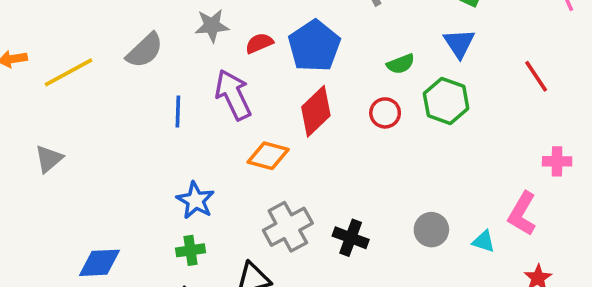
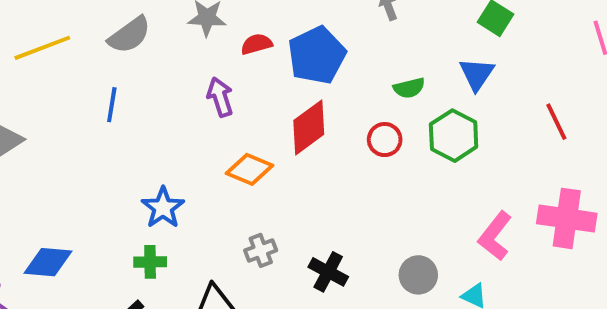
purple arrow: (233, 95) -> (220, 97), size x0.7
blue line: (178, 112) -> (112, 105), moved
pink cross: (557, 161) -> (567, 218), size x1.8
pink L-shape: (522, 214) -> (495, 236), moved
gray cross: (288, 227) -> (261, 250), size x0.6

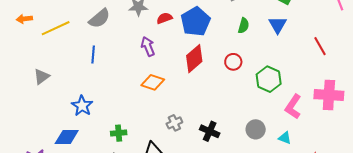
green semicircle: (409, 88) -> (244, 26), moved, turned -56
green hexagon: (454, 136) -> (269, 79), moved
orange diamond: (249, 169) -> (153, 82), moved
blue star: (163, 208) -> (82, 106), moved

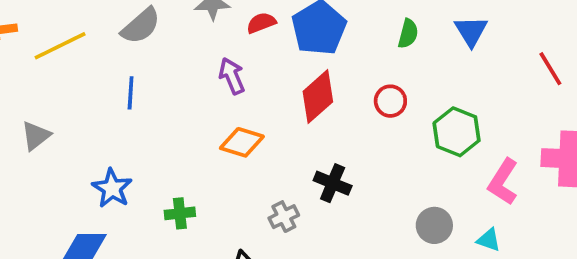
black cross: (210, 131) -> (333, 183), moved
green cross: (119, 133) -> (180, 213), moved

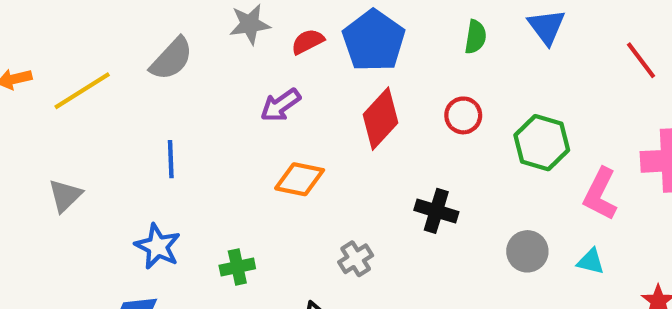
purple arrow: (232, 76) -> (280, 105), turned -96
blue line: (131, 93) -> (171, 159), moved
black cross: (333, 183) -> (436, 211), moved

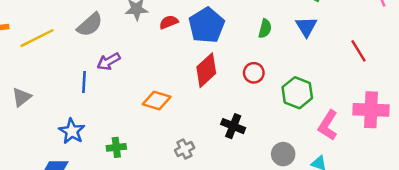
purple arrow: (280, 105) -> (109, 61), moved

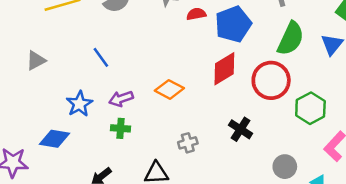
green semicircle: (265, 29) -> (291, 39), size x1.8
purple arrow: (109, 61) -> (121, 99), moved
red circle: (254, 73) -> (271, 80), size x1.8
blue line: (84, 82) -> (101, 57), turned -50

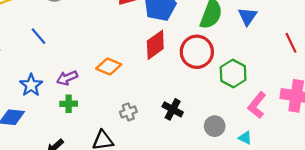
blue line: (101, 57) -> (39, 36), moved
black cross: (241, 129) -> (173, 109), moved

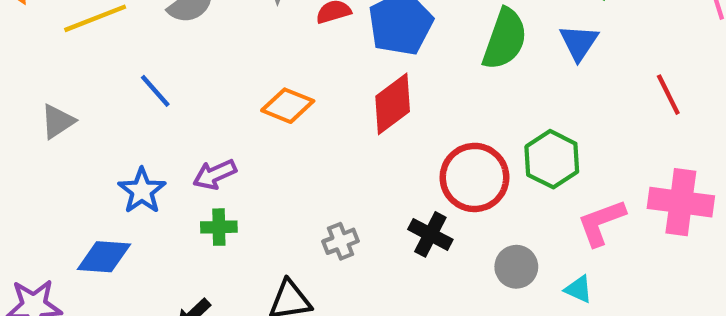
red circle: (197, 52) -> (474, 177), moved
orange diamond: (109, 67) -> (288, 106), moved
pink L-shape: (257, 105) -> (601, 223), turned 32

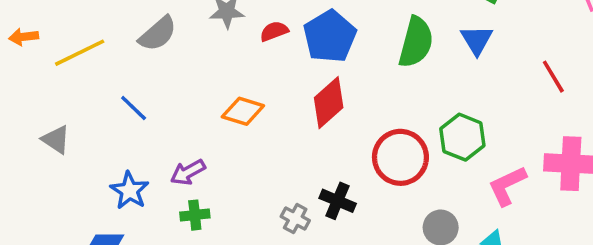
gray triangle: (58, 121) -> (56, 140), turned -48
black cross: (430, 234) -> (338, 201), moved
gray cross: (341, 241) -> (295, 218), turned -36

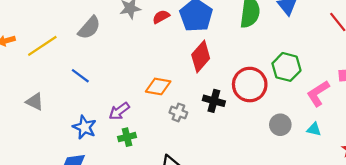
orange diamond: (243, 111) -> (158, 86), moved
black cross: (338, 201) -> (214, 101), moved
gray cross: (295, 218) -> (178, 112), moved

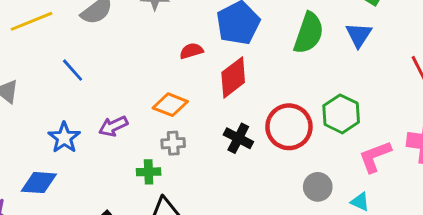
red semicircle: (161, 17) -> (191, 51), moved
gray cross: (178, 112) -> (173, 143), moved, turned -36
green cross: (127, 137) -> (149, 172), moved

